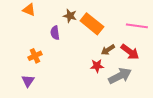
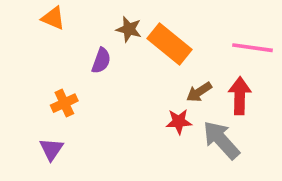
purple semicircle: (55, 33) -> (101, 61), turned -152
red arrow: (130, 52) -> (240, 96), turned -126
gray arrow: (120, 76) -> (221, 140), turned -105

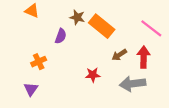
pink line: (253, 48) -> (151, 28), turned 30
red star: (179, 122) -> (93, 75), moved
gray arrow: (221, 140) -> (133, 84), turned -55

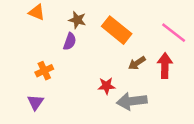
brown star: (77, 17) -> (77, 20), moved
gray arrow: (133, 84) -> (132, 101), moved

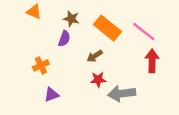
pink line: (174, 33) -> (144, 32), moved
brown arrow: (137, 63) -> (95, 56), moved
purple triangle: (35, 102) -> (51, 95), moved, turned 35

